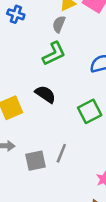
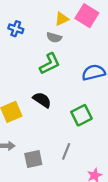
gray semicircle: (59, 24) -> (54, 37), turned -96
gray line: (61, 153) -> (66, 151), moved

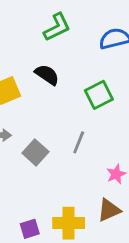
gray square: (33, 159) -> (35, 152), turned -36

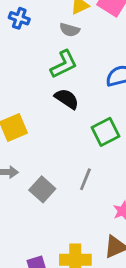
black semicircle: (47, 75) -> (67, 99), moved

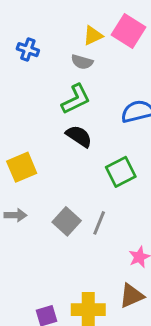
gray square: (42, 189) -> (67, 221), moved

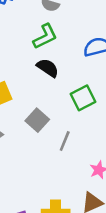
gray square: (67, 221) -> (37, 120), moved

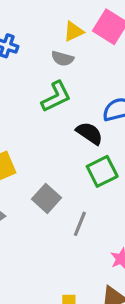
black semicircle: (48, 68) -> (89, 133), moved

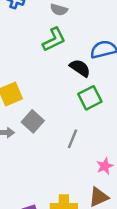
gray square: (47, 198) -> (33, 121), moved

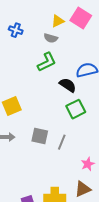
gray square: (33, 121) -> (40, 136), moved, turned -30

